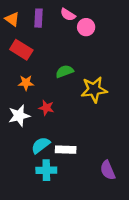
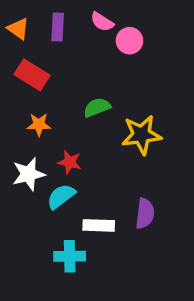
cyan semicircle: (41, 145) -> (61, 196), moved
purple semicircle: (108, 170) -> (145, 213), moved, turned -150

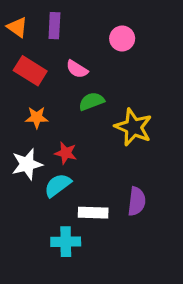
pink semicircle: (102, 22) -> (77, 69), moved
yellow star: (141, 135) -> (133, 127), turned 30

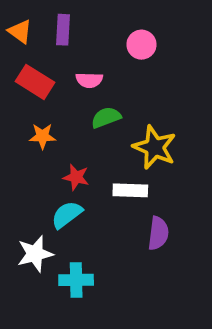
pink semicircle: (77, 69) -> (89, 80), turned -30
white star: (27, 164) -> (35, 254), moved
white rectangle: (93, 213) -> (130, 190), moved

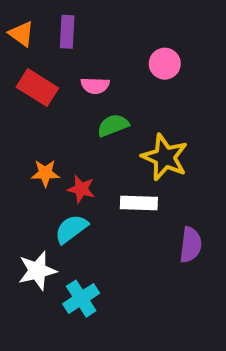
pink circle: (141, 45) -> (165, 64), moved
orange star: (42, 136) -> (45, 173), moved
purple semicircle: (158, 233) -> (191, 245), moved
cyan cross: (76, 280) -> (81, 299), turned -32

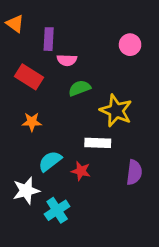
purple rectangle: (67, 32) -> (49, 39), moved
pink circle: (165, 64) -> (130, 45), moved
red rectangle: (37, 88) -> (29, 77), moved
red star: (81, 189) -> (81, 171), moved

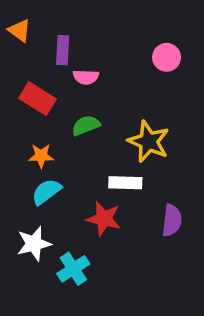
green semicircle: (80, 88) -> (86, 125), moved
cyan semicircle: (50, 161) -> (46, 192), moved
red star: (81, 171) -> (104, 219), size x1.4

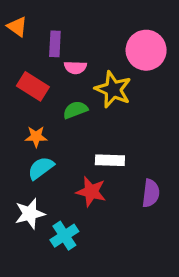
pink circle: (167, 57) -> (146, 50), size x1.6
yellow star: (149, 142) -> (113, 89), moved

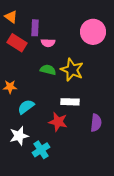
red rectangle: (33, 86) -> (17, 43), moved
yellow star: (113, 89) -> (72, 70), moved
green semicircle: (75, 110) -> (48, 70), turned 35
orange star: (36, 137) -> (10, 87), moved

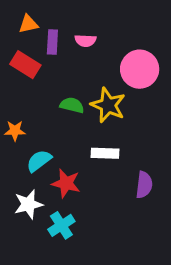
orange triangle: (11, 17) -> (28, 24), moved, turned -48
pink circle: (93, 32) -> (140, 69), moved
pink semicircle: (48, 43) -> (86, 41), moved
red star: (58, 122) -> (66, 183), moved

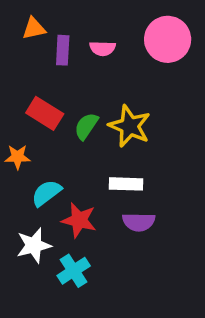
red rectangle: (25, 65) -> (45, 113), moved
pink circle: (140, 69) -> (168, 39), moved
green semicircle: (72, 105) -> (86, 126), turned -70
purple semicircle: (144, 185) -> (139, 222), moved, turned 84

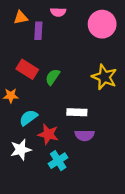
pink semicircle: (102, 48) -> (58, 12), moved
yellow star: (130, 126) -> (104, 77), moved
cyan cross: (74, 271) -> (58, 161), moved

